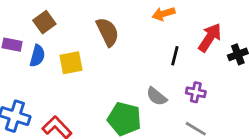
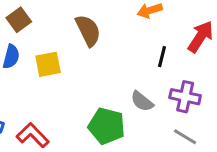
purple cross: (196, 92) -> (185, 97), size x1.4

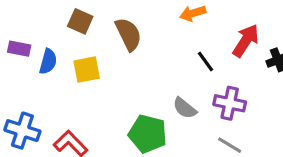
brown square: (19, 20) -> (80, 21), moved, turned -30
black line: (162, 57) -> (206, 61), turned -50

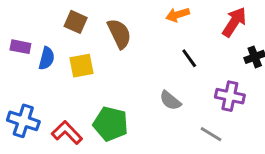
red arrow: (246, 41) -> (234, 22), moved
purple cross: (230, 103) -> (230, 96), moved
green pentagon: (148, 134) -> (111, 124), moved

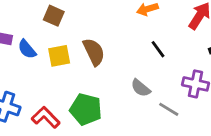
brown semicircle: (119, 34) -> (94, 52), moved
blue semicircle: (47, 58) -> (27, 49), turned 125
gray line: (211, 134) -> (169, 109), moved

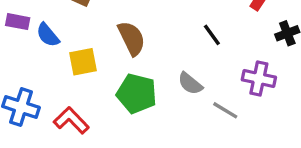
yellow square: (59, 56) -> (83, 62), moved
green pentagon: (86, 109) -> (137, 94), moved

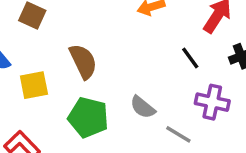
black line: (212, 35) -> (190, 58), moved

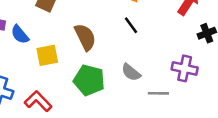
black line: (190, 58) -> (131, 25), moved
gray line: (178, 134) -> (158, 93), turned -30

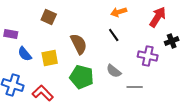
blue semicircle: (20, 34) -> (25, 54), moved
purple cross: (185, 68) -> (148, 56), moved

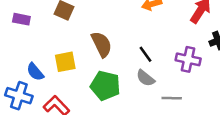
purple rectangle: (11, 34) -> (21, 19), moved
black line: (114, 35) -> (145, 54), moved
blue semicircle: (25, 54) -> (35, 72), moved

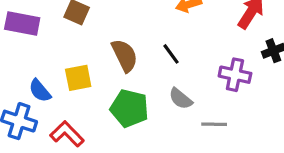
purple rectangle: (21, 19) -> (22, 24), size x1.5
black line: (145, 54) -> (171, 54), moved

